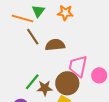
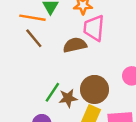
brown line: (33, 37) -> (34, 38), moved
pink trapezoid: (78, 66) -> (94, 28), moved

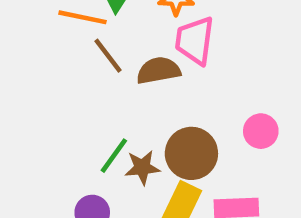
brown line: (34, 38) -> (108, 56), moved

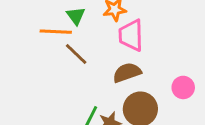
brown semicircle: (158, 70) -> (127, 73), moved

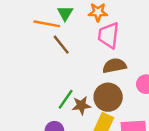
brown semicircle: (127, 73) -> (114, 66), moved

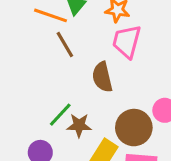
brown semicircle: (114, 66) -> (102, 77), moved, turned -100
brown circle: (108, 97) -> (134, 128), moved

